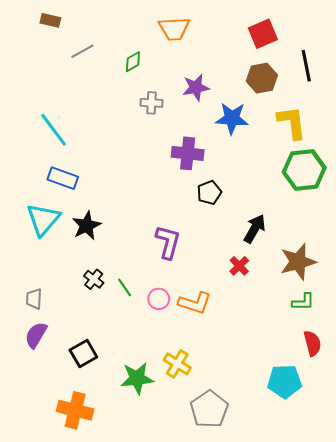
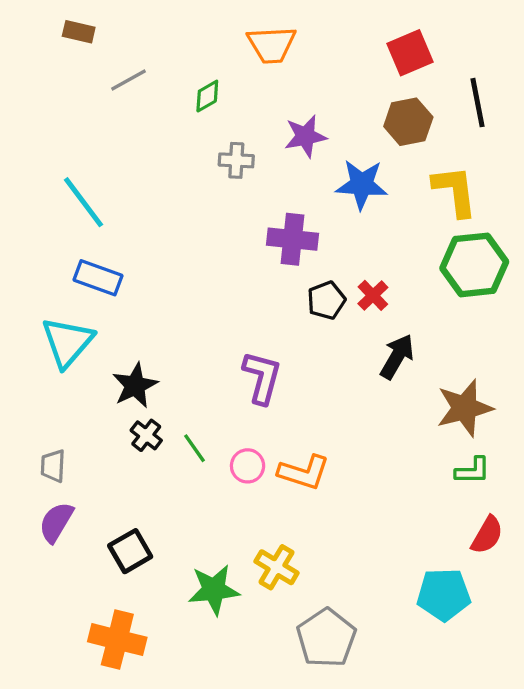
black star: (87, 226) -> (135, 386), moved
red cross: (239, 266) -> (373, 295), moved
red semicircle: (312, 343) -> (487, 535), turned 45

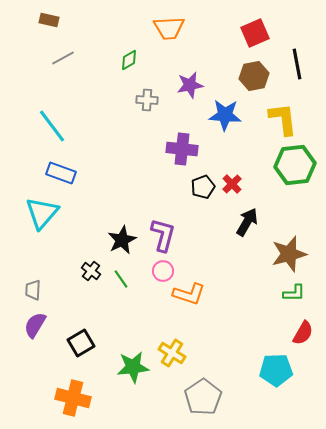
gray line: (129, 80) -> (63, 58), moved
black star: (135, 386) -> (122, 240), moved
pink circle: (248, 466) -> (163, 271), moved

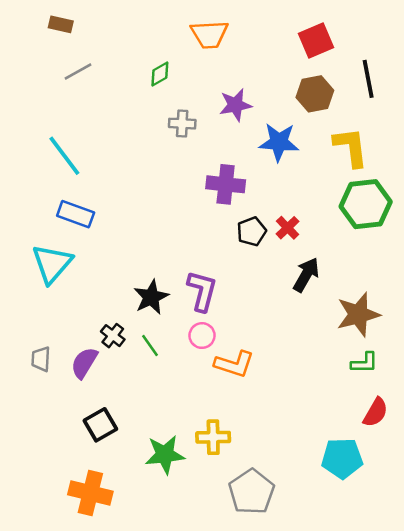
purple semicircle: (35, 325) -> (84, 363), moved
yellow cross: (172, 353) -> (213, 437), turned -32

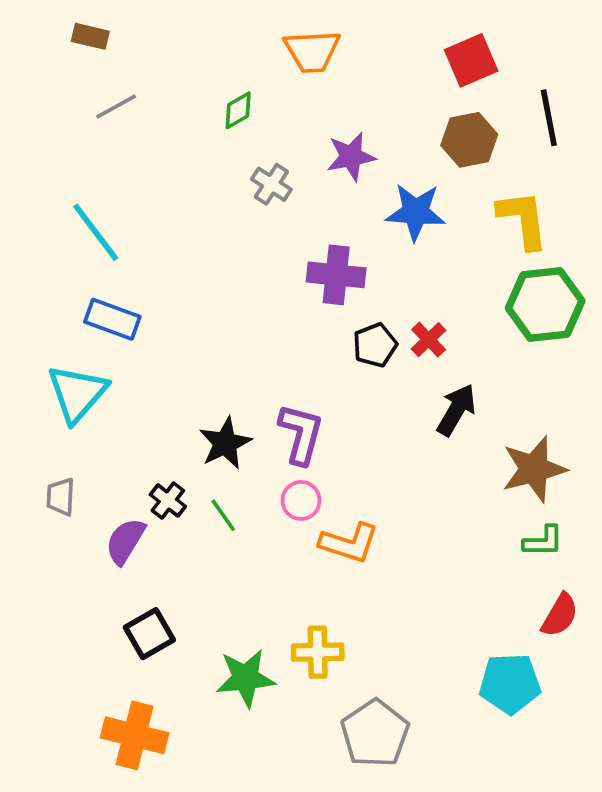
gray cross: (182, 124) -> (271, 184), turned 30
gray trapezoid: (41, 359) -> (61, 497), moved

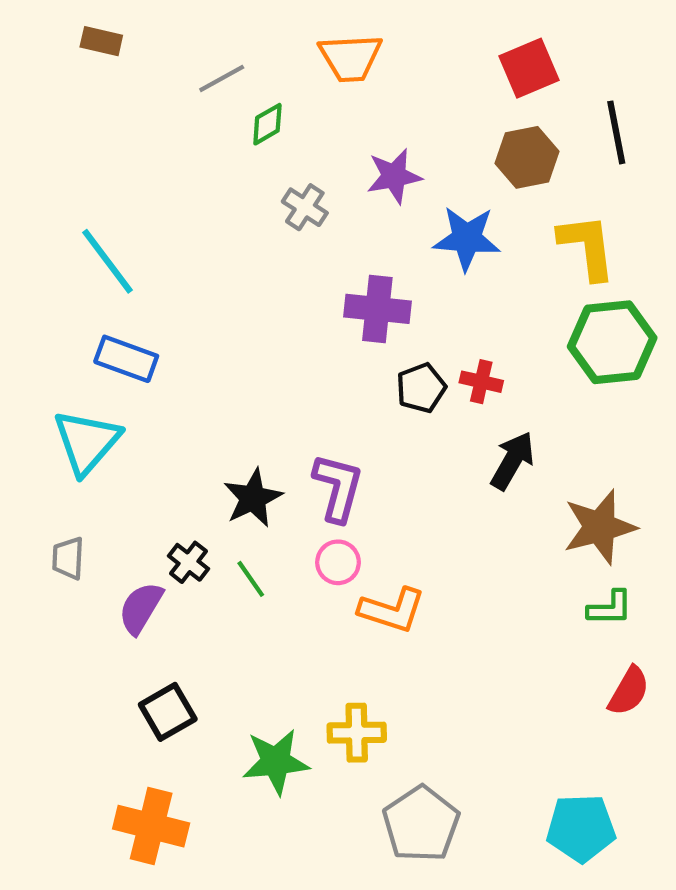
gray line: (116, 107) -> (222, 78), moved
red cross: (429, 340) -> (481, 382), turned -33
cyan pentagon: (510, 684) -> (581, 828), moved

